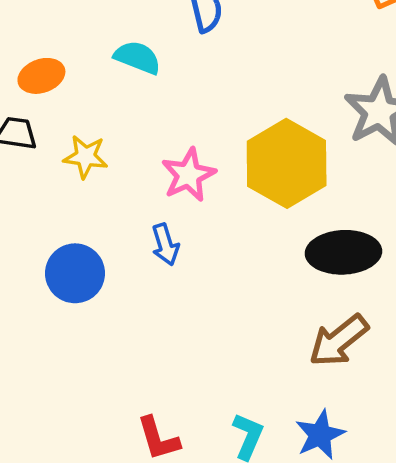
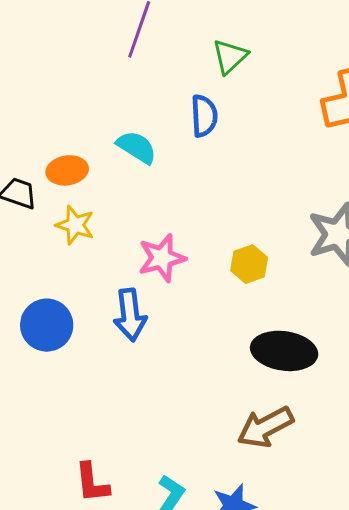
orange ellipse: (41, 76) -> (67, 170), moved
yellow hexagon: (287, 163) -> (249, 264), size x0.5
blue arrow: (165, 245) -> (130, 315), size x1.4

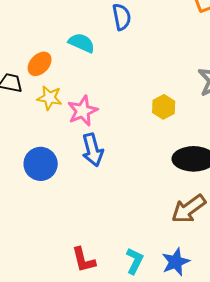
orange ellipse: (67, 170) -> (40, 64), turned -30
pink star: (162, 258) -> (83, 111), moved

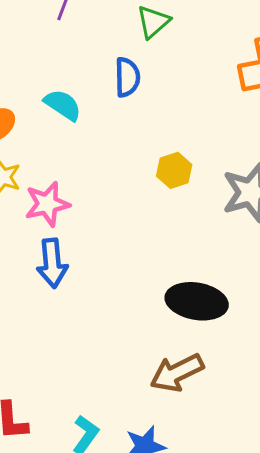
yellow hexagon: (164, 107) -> (174, 170), moved

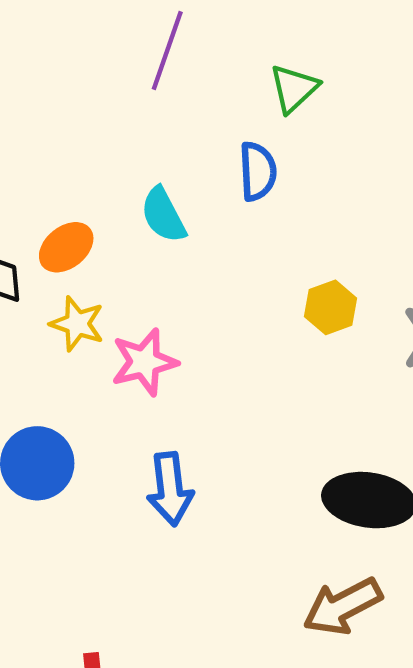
cyan semicircle: (63, 105) -> (163, 215), turned -150
blue arrow: (52, 263) -> (170, 489), moved

